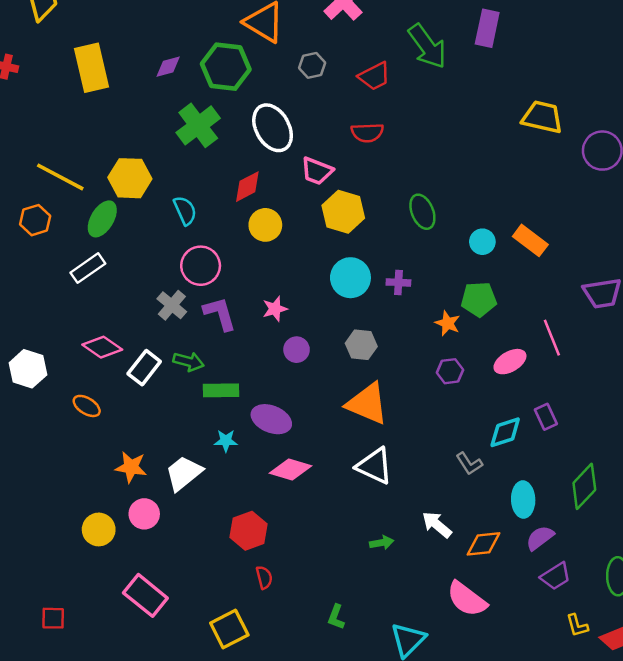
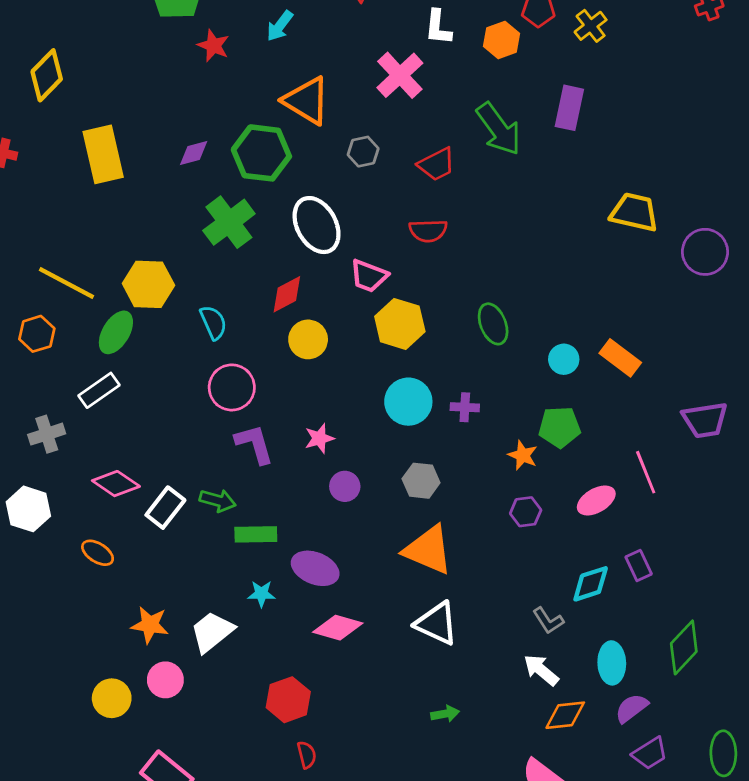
gray cross: (172, 305) -> (47, 434), moved, turned 32
white arrow: (437, 525) -> (541, 670), moved

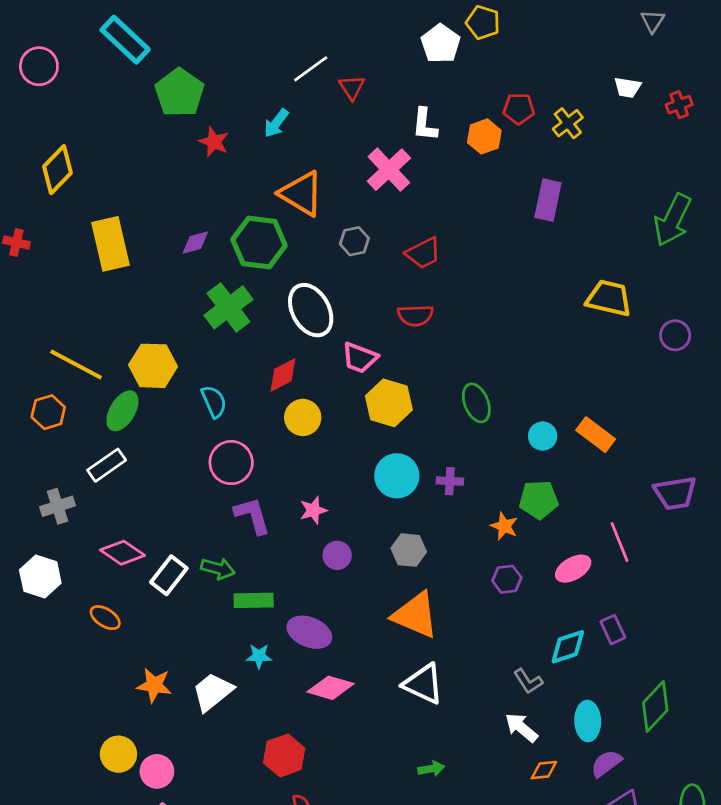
green arrow: (499, 129) -> (673, 220), moved, turned 62
purple circle: (705, 252) -> (675, 335), size x0.7
pink circle: (165, 680) -> (157, 771), moved
orange diamond: (565, 715) -> (544, 770), size x0.7

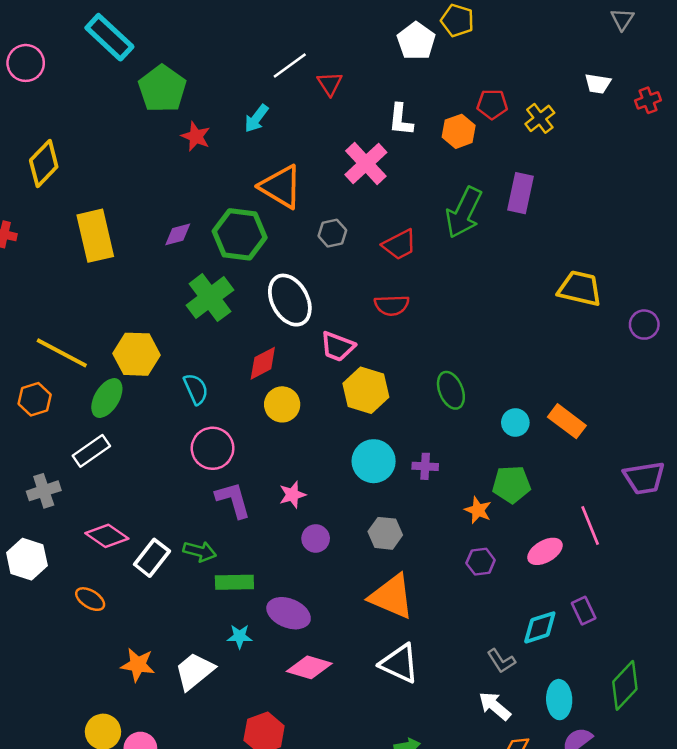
green arrow: (673, 220) -> (464, 212), moved

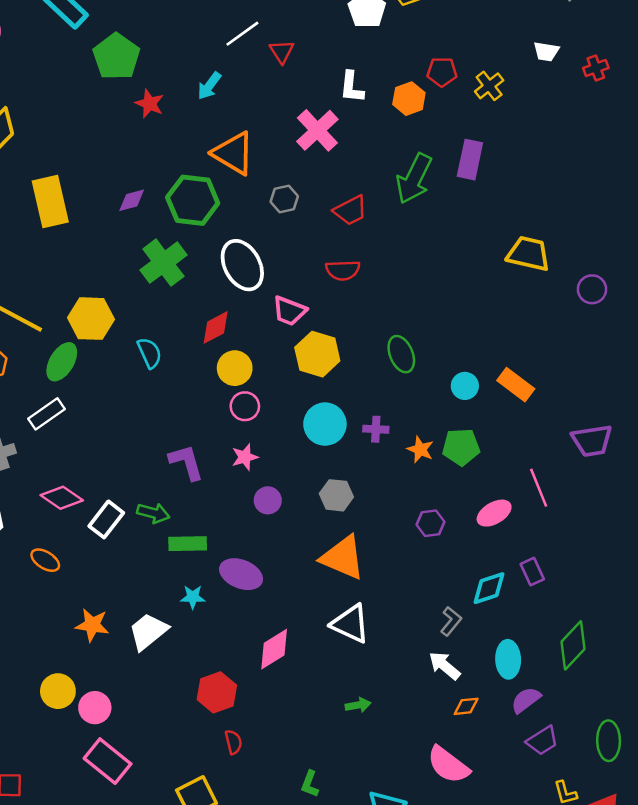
pink circle: (213, 448) -> (245, 406), moved, size x0.7
orange star: (478, 510) -> (420, 449), moved
gray L-shape: (501, 661) -> (451, 621), turned -108
pink diamond: (309, 667) -> (274, 649), moved, turned -48

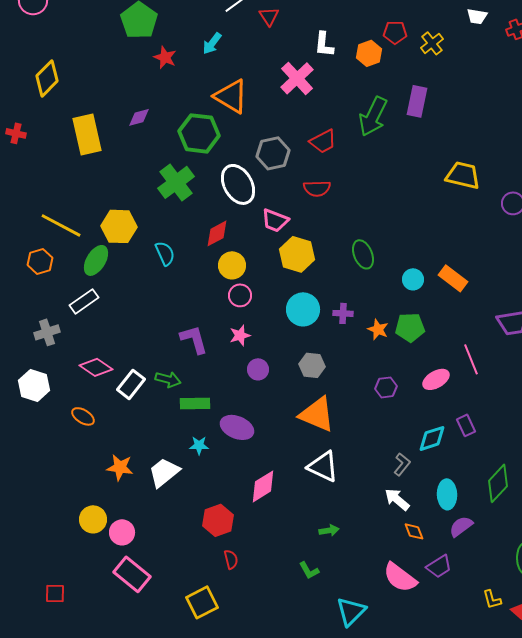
gray hexagon: (284, 199) -> (273, 153), moved, size x1.5
purple diamond: (132, 200) -> (139, 117), moved
orange diamond: (466, 706) -> (414, 531), turned 75
purple trapezoid: (542, 741) -> (439, 566), moved
green L-shape: (310, 784) -> (309, 570), moved, turned -50

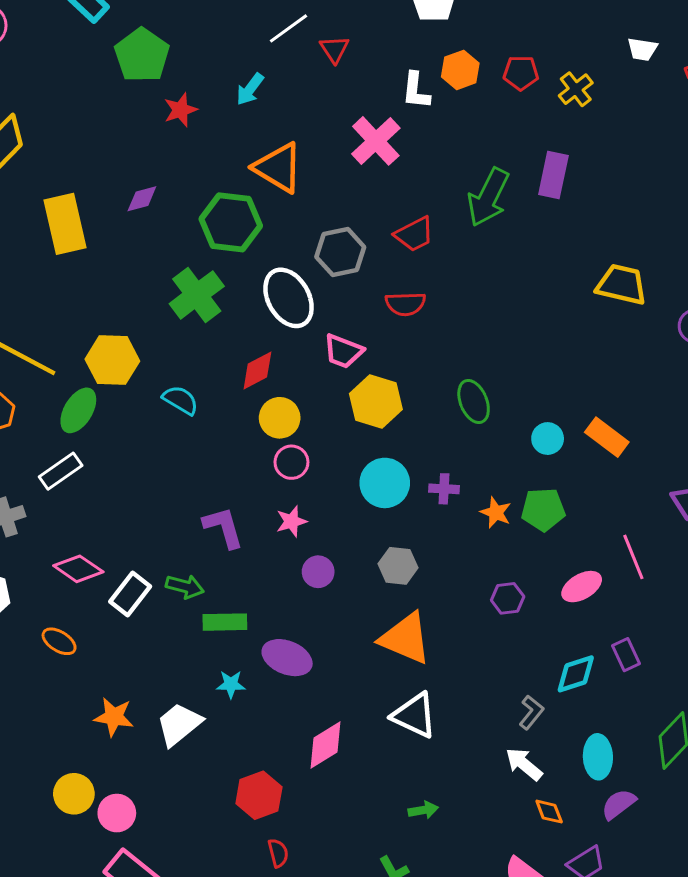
orange hexagon: (369, 53) -> (460, 70), moved
red star: (165, 57) -> (180, 110), turned 30
cyan semicircle: (165, 253) -> (180, 400), turned -35

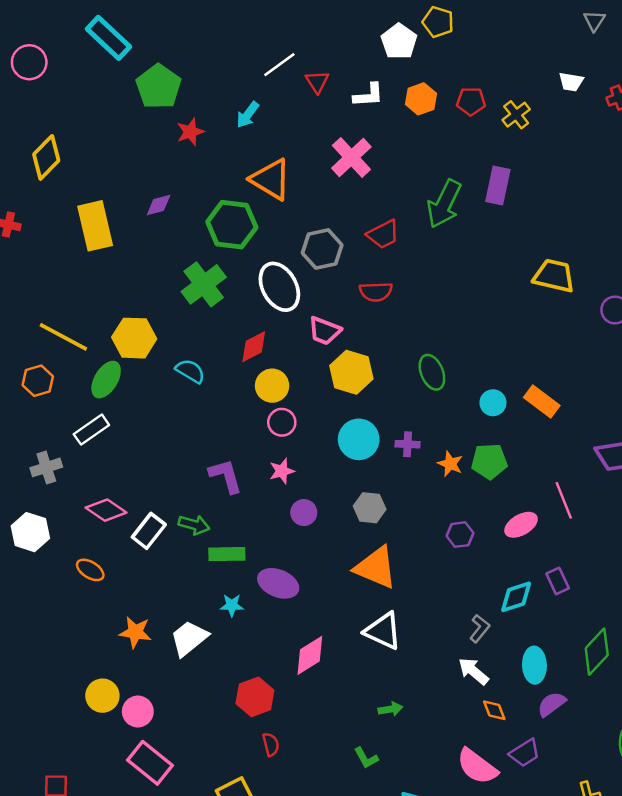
white L-shape: (416, 91) -> (368, 95), moved, turned -100

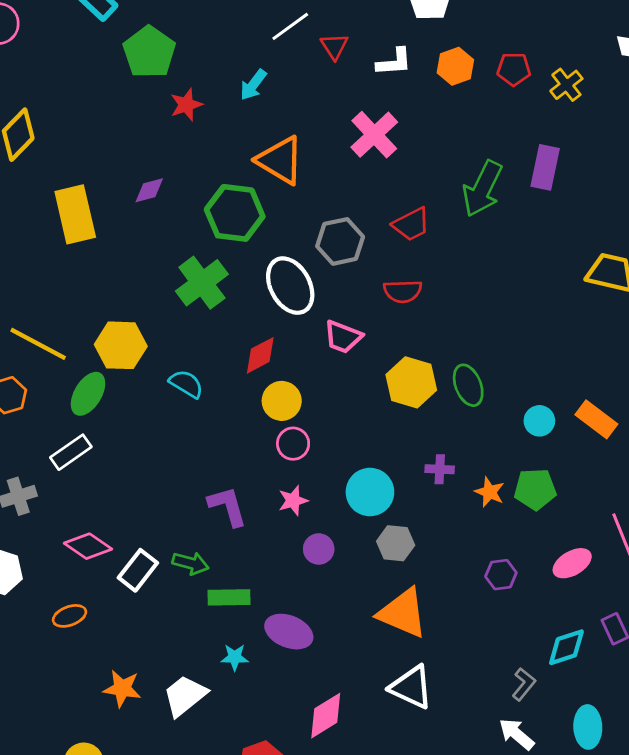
yellow hexagon: (351, 372) -> (411, 382), moved
cyan circle: (359, 439) -> (370, 492), moved
orange ellipse: (90, 570) -> (70, 616), turned -52

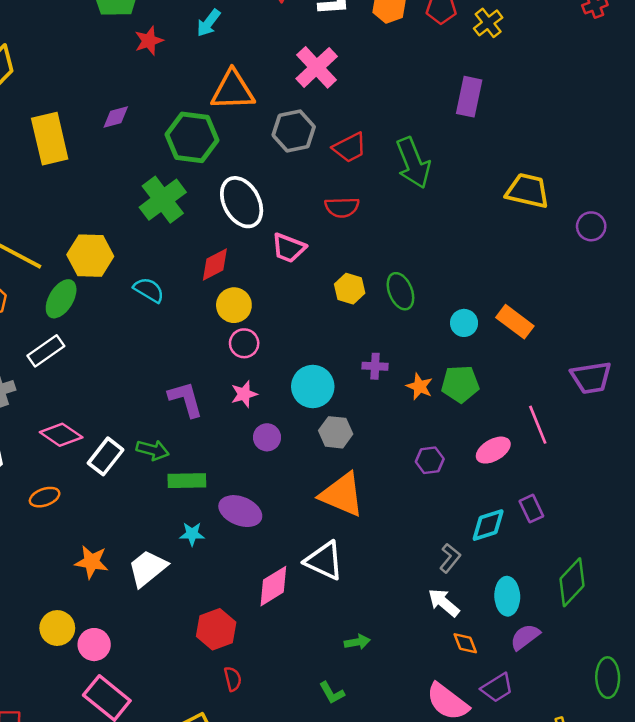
orange triangle: (280, 160) -> (233, 90), turned -33
green arrow: (482, 189) -> (413, 163), moved, turned -48
gray hexagon: (340, 241) -> (294, 131), moved
yellow hexagon: (411, 382) -> (350, 289), size x0.7
white triangle: (411, 687) -> (324, 561), moved

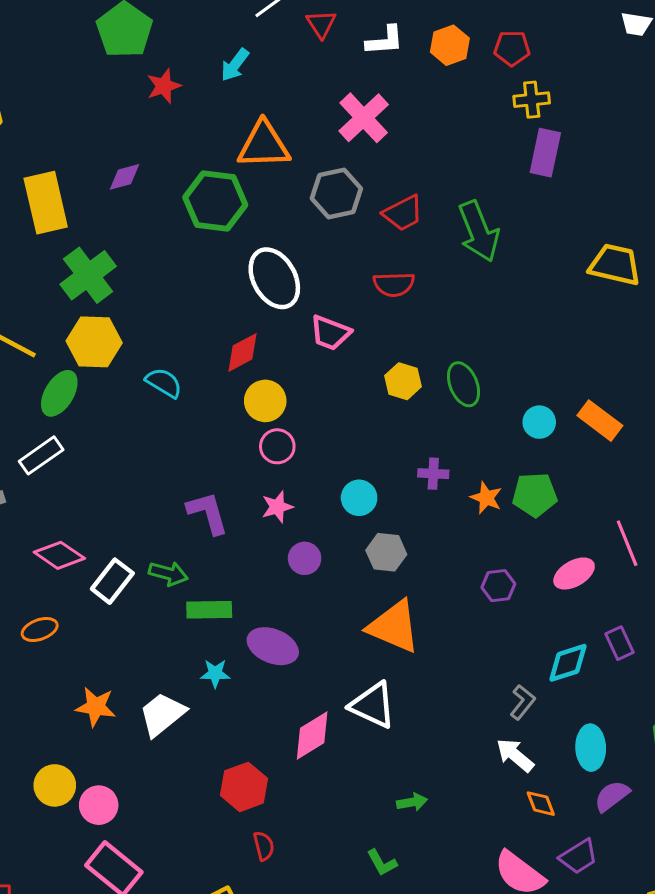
yellow cross: (488, 23) -> (532, 100), moved, turned 32
green cross: (163, 200) -> (88, 275), moved
cyan circle: (313, 386) -> (359, 498), size x0.7

